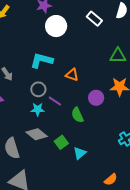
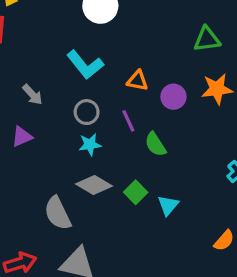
cyan L-shape: (42, 60) -> (85, 65), turned -135
purple circle: (96, 98) -> (173, 97), moved
purple line: (55, 101) -> (128, 121), moved, turned 40

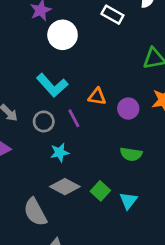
gray circle: (87, 112) -> (44, 121), moved
purple line: (128, 121) -> (74, 118), moved
green semicircle: (155, 144) -> (131, 154), moved, turned -45

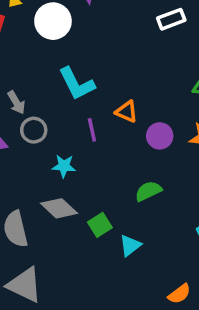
white rectangle: (112, 15) -> (171, 19), turned -65
white circle: (63, 35) -> (53, 21), moved
gray circle: (44, 121) -> (34, 130), moved
green semicircle: (131, 154) -> (148, 191), turned 130

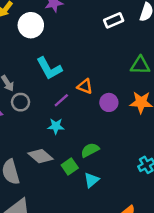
purple line: (92, 130) -> (61, 100), turned 63
cyan star: (64, 166) -> (56, 126), moved
green semicircle: (148, 191) -> (90, 150), moved

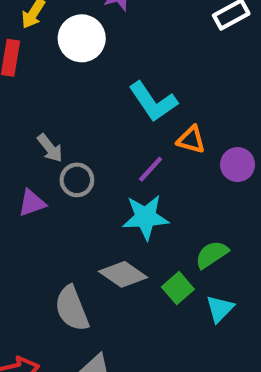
cyan L-shape: (49, 68) -> (153, 102), moved
cyan star: (56, 126) -> (145, 217), size x1.5

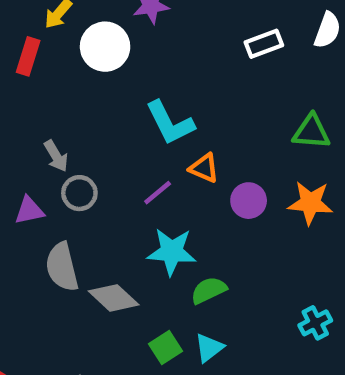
cyan star: (145, 217) -> (172, 252), moved
green square: (178, 288) -> (165, 347), moved
gray semicircle: (72, 308) -> (62, 267), moved

